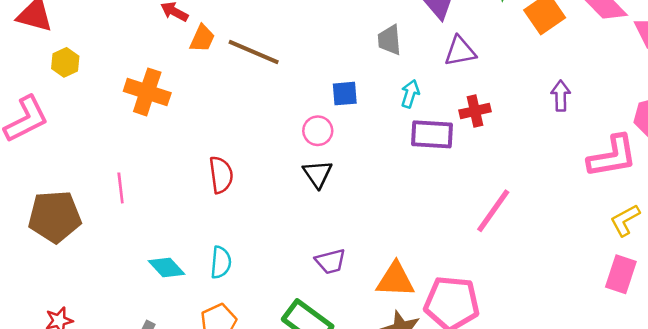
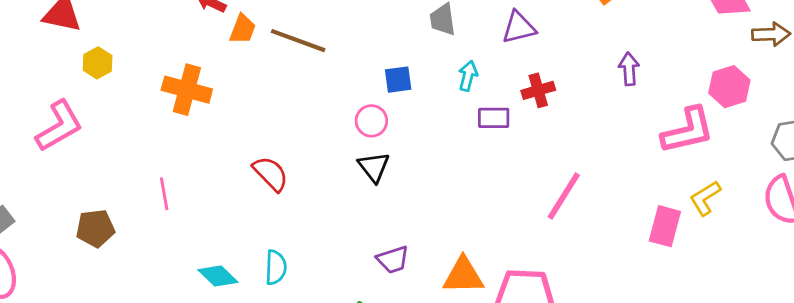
purple rectangle: (432, 134) -> (494, 118), size x0.7
red semicircle: (221, 175) -> (271, 174), turned -33
brown pentagon: (55, 217) -> (95, 228), size x0.7
pink rectangle: (621, 274) -> (665, 226), moved

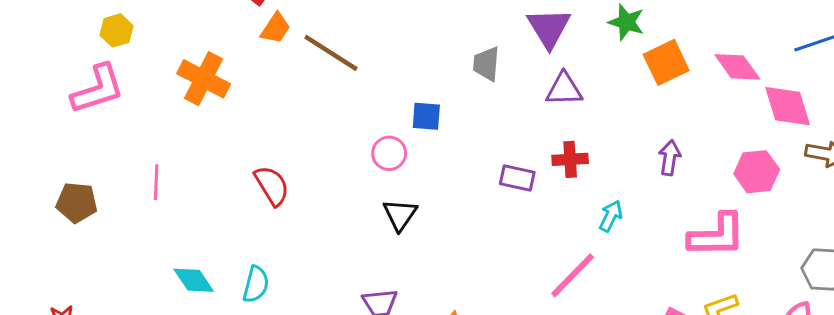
cyan arrow: (468, 76) -> (611, 216), moved
pink hexagon: (729, 87) -> (757, 172), moved
pink L-shape: (59, 126) -> (98, 89), moved
black triangle: (374, 167) -> (400, 215), moved

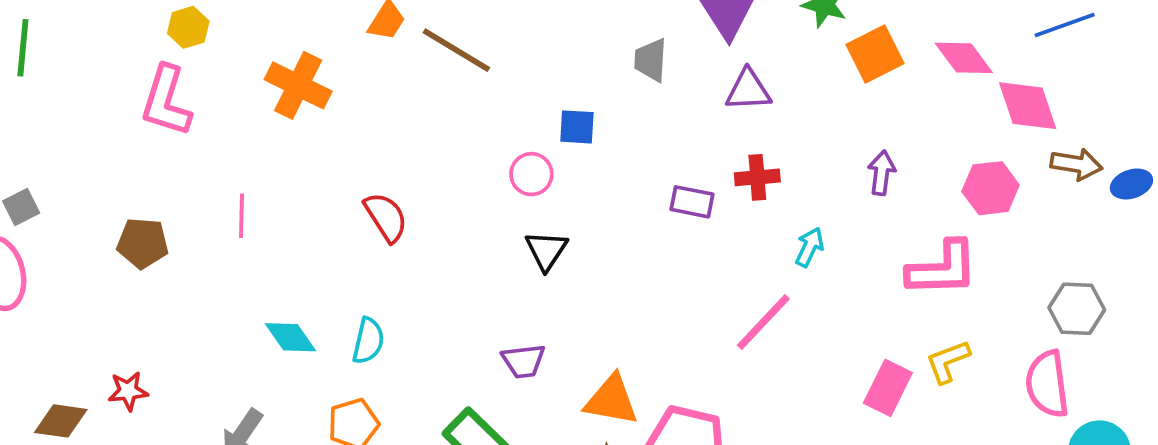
pink L-shape: (98, 89) -> (166, 101), turned 126

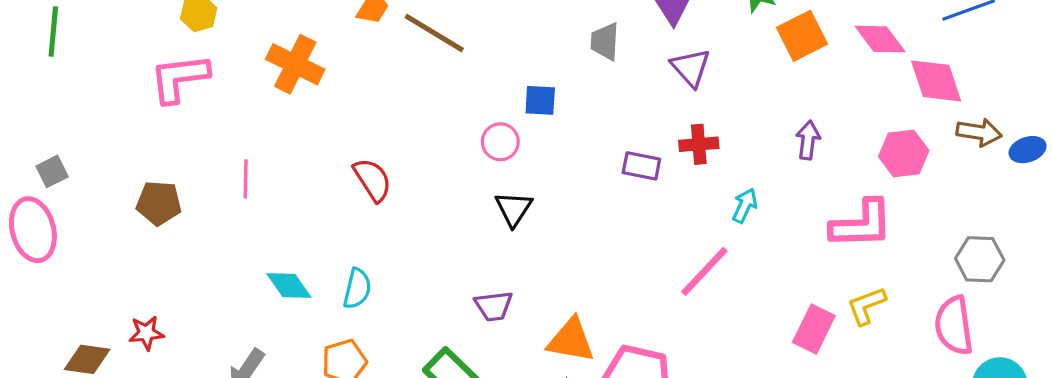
purple triangle: (748, 90) -> (691, 68), turned 51
pink L-shape: (166, 101) -> (179, 78), turned 66

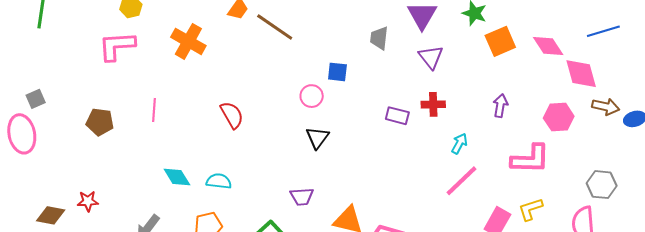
pink line: (704, 271) -> (461, 181), moved
cyan semicircle: (357, 289) -> (219, 181), turned -100

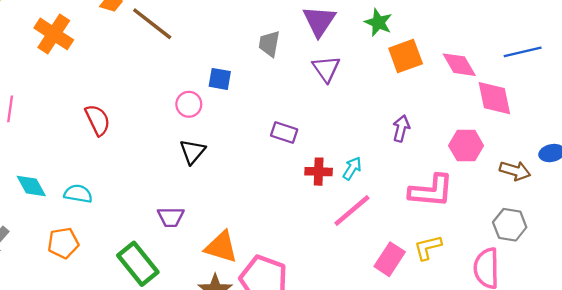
red cross: (433, 104) -> (319, 172), moved
brown arrow: (606, 107) -> (515, 171), moved

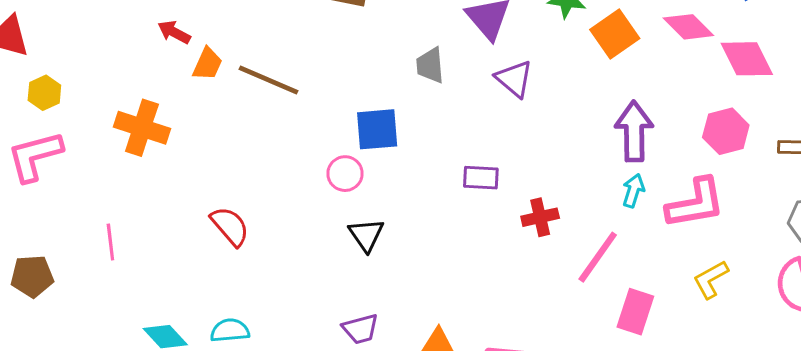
blue square: (220, 79) -> (377, 129), size x1.4
purple arrow: (401, 128) -> (634, 131), size x1.6
cyan arrow: (352, 168) -> (633, 191), moved
pink rectangle: (390, 259) -> (635, 312), moved

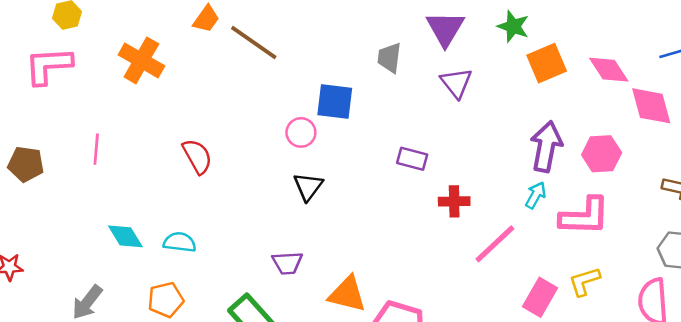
pink hexagon: (726, 131) -> (602, 154), moved
pink rectangle: (635, 312) -> (540, 297), moved

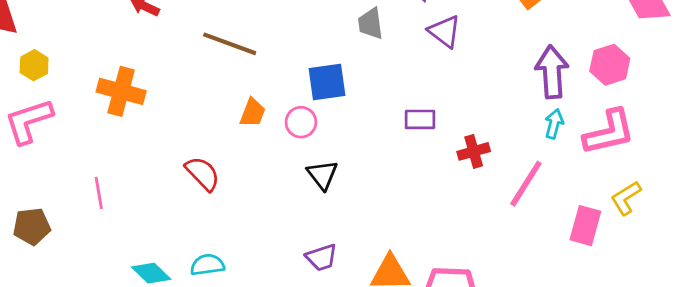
orange trapezoid: (206, 19) -> (253, 113), moved

